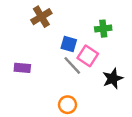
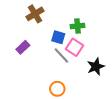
green cross: (103, 29) -> (78, 26), moved
purple rectangle: (22, 68) -> (23, 47), moved, turned -48

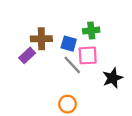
brown cross: (35, 14) -> (41, 39), moved, turned 30
pink square: (74, 47) -> (88, 55), turned -36

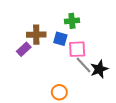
green cross: (91, 31) -> (72, 21), moved
gray line: (72, 65) -> (83, 65), moved

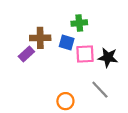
gray line: (83, 65) -> (100, 90), moved
black star: (99, 69) -> (108, 57), moved, turned 30

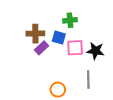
purple rectangle: (26, 54) -> (41, 48), moved
gray line: (100, 90) -> (88, 79), turned 42

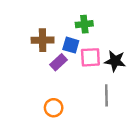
purple rectangle: (41, 48) -> (58, 62), moved
orange circle: (58, 90) -> (54, 108), moved

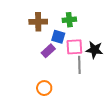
brown cross: (43, 40) -> (38, 22), moved
gray line: (106, 95) -> (79, 65), moved

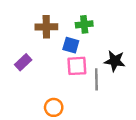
pink square: (74, 47) -> (77, 66), moved
purple rectangle: (48, 51) -> (23, 62), moved

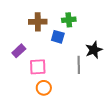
black star: (115, 61) -> (94, 50), turned -30
pink square: (77, 66) -> (38, 67), moved

